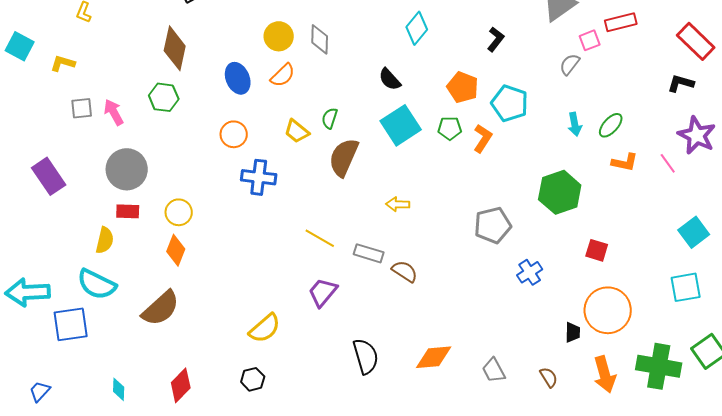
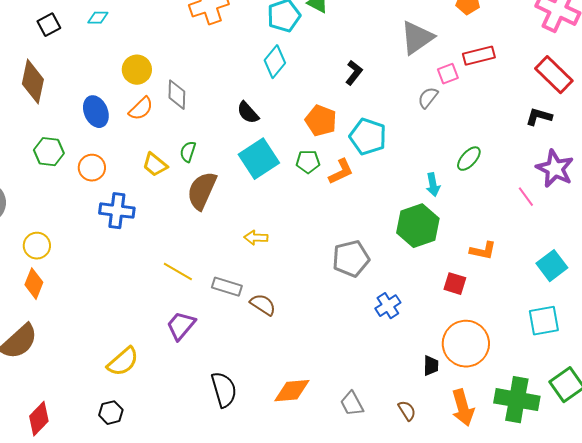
gray diamond: (320, 39) -> (177, 95), moved
green hexagon: (164, 97) -> (49, 152), moved
cyan arrow: (575, 124) -> (433, 185), moved
orange L-shape: (483, 138) -> (341, 172), turned 32
orange L-shape: (625, 162) -> (483, 251), moved

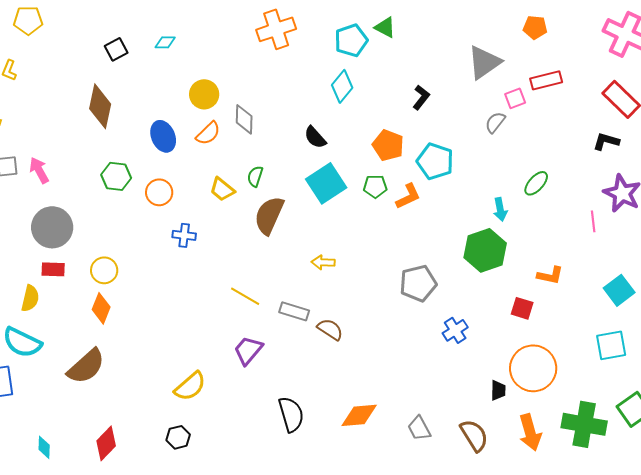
pink line: (526, 197) -> (593, 221), turned 30
blue cross: (117, 211) -> (184, 235), size x0.7
brown semicircle: (407, 411) -> (474, 435), size x1.6

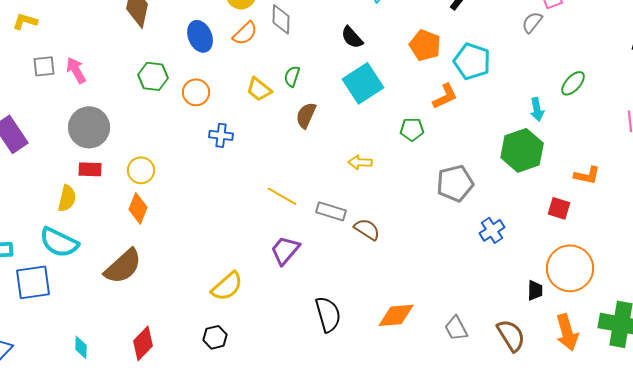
green pentagon: (375, 186) -> (412, 129), moved
brown semicircle: (269, 215) -> (306, 115), size x0.7

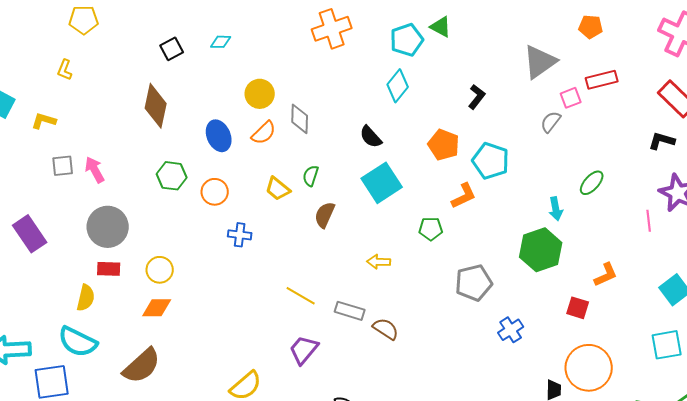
orange L-shape: (587, 175) -> (606, 275), turned -36
orange diamond: (138, 208) -> (157, 308), turned 68

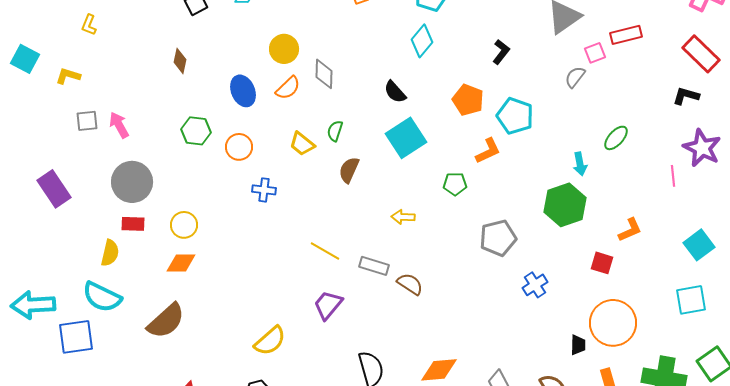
brown diamond: (156, 106) -> (180, 61), size x0.6

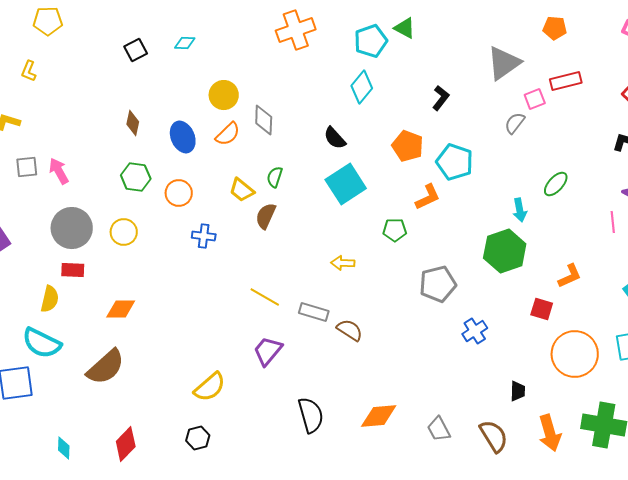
brown diamond: (180, 61) -> (133, 123), moved
brown semicircle: (349, 170) -> (266, 216), moved
yellow circle: (184, 225) -> (124, 232), moved
orange circle: (613, 323) -> (575, 354), moved

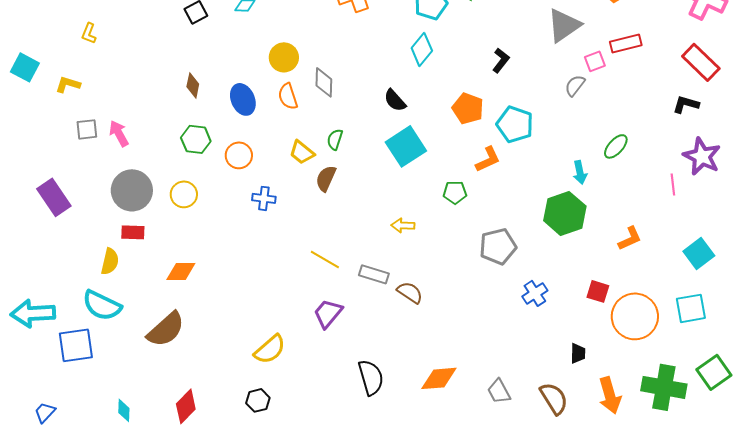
orange semicircle: (228, 134) -> (288, 96), turned 116
red square: (542, 309) -> (598, 291), moved

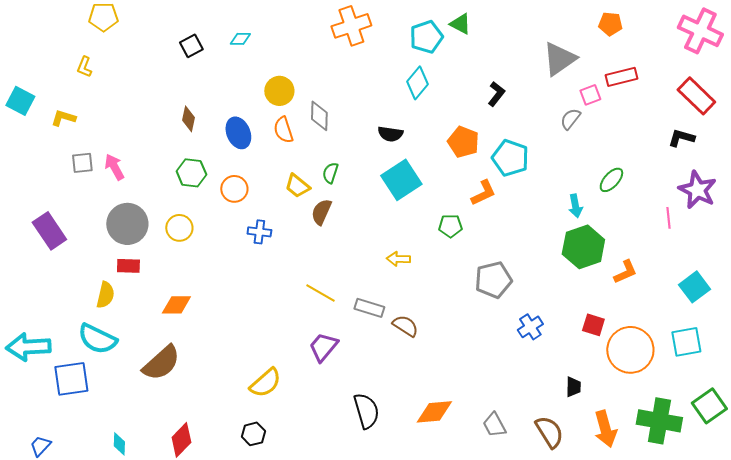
black semicircle: (395, 100) -> (390, 134), turned -40
green hexagon: (565, 213) -> (583, 247), moved

